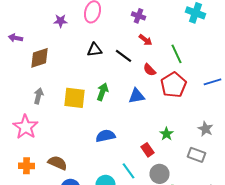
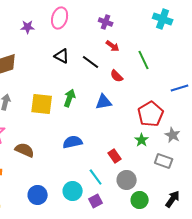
black triangle: (94, 50) -> (62, 56), turned 35
red pentagon: (174, 85) -> (151, 114), moved
green star: (166, 134) -> (142, 140), moved
brown semicircle: (58, 163) -> (25, 150), moved

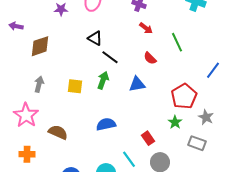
black line: (91, 62) -> (110, 57), moved
blue line: (180, 88) -> (213, 70), turned -36
yellow square: (42, 104) -> (75, 86), size x0.7

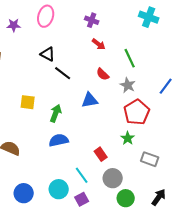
green arrow: (103, 80) -> (56, 113), moved
gray star: (206, 117) -> (128, 85), moved

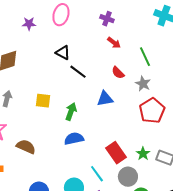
green star: (128, 138) -> (143, 154), moved
red rectangle: (101, 154) -> (116, 153), size x1.5

